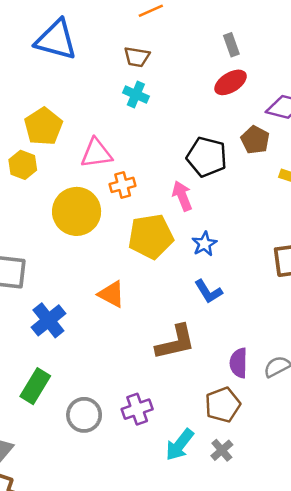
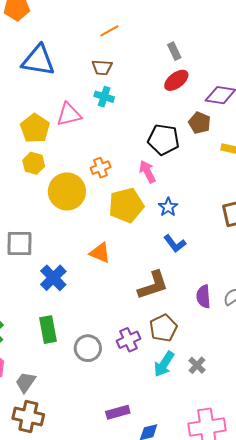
pink triangle: (96, 153) -> (69, 114), moved
yellow hexagon: (23, 165) -> (34, 163), moved
green rectangle: (35, 386) -> (48, 330), turned -36
brown pentagon: (223, 405) -> (163, 328), moved

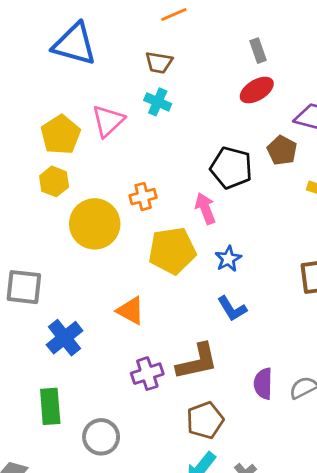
pink triangle: (69, 114) -> (108, 121), turned -36
purple cross: (128, 340) -> (147, 374), moved

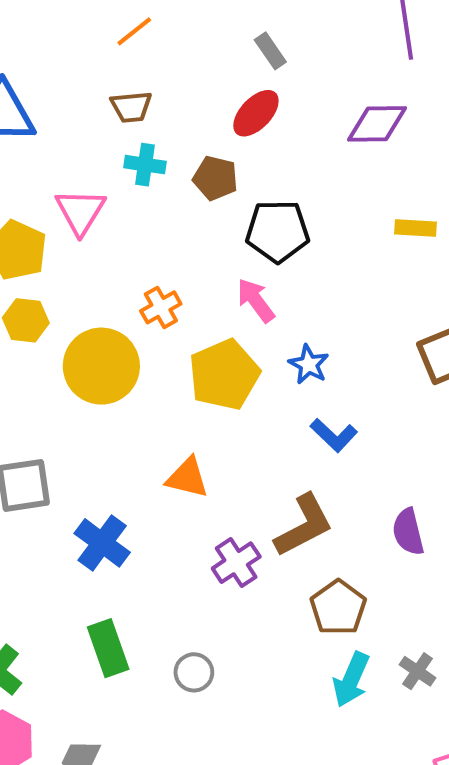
red ellipse: (257, 90) -> (256, 113), moved
brown pentagon: (282, 150) -> (215, 178), moved
gray circle: (101, 437) -> (194, 672), size x0.7

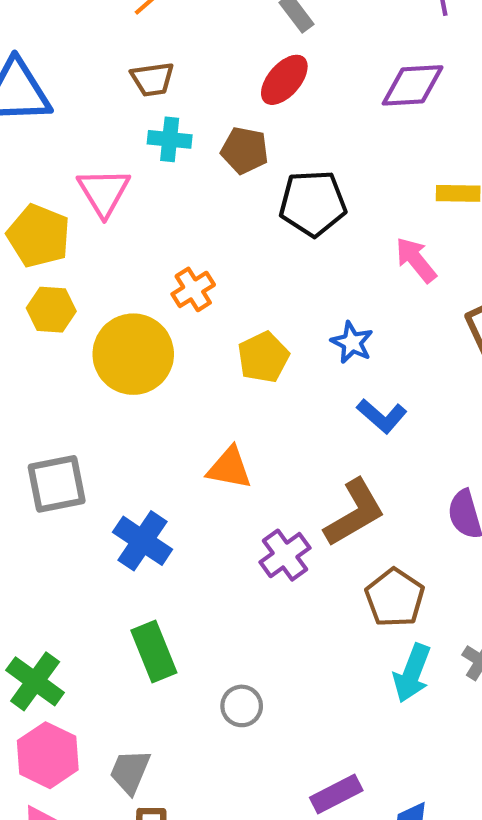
pink arrow: (256, 300) -> (416, 260), moved
yellow pentagon: (224, 375) -> (263, 357), size x0.7
gray circle: (194, 672) -> (242, 706), moved

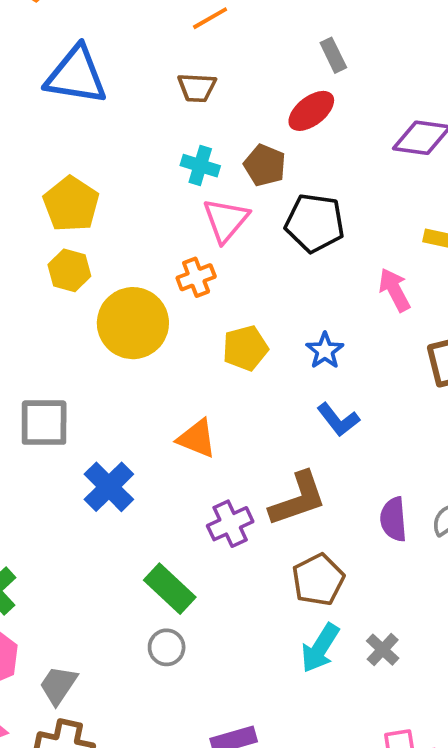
cyan cross: (170, 139) -> (200, 166), moved
pink triangle: (104, 192) -> (226, 220), moved
green rectangle: (154, 651) -> (170, 589), moved, turned -36

